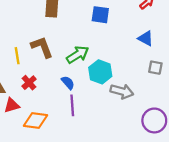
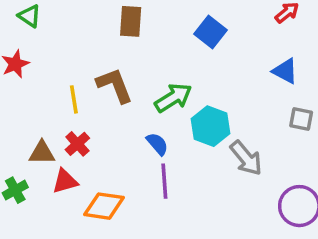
blue square: (100, 15) -> (211, 32), turned 30
red cross: (29, 83) -> (77, 144), moved
gray arrow: (122, 91) -> (246, 158), turned 35

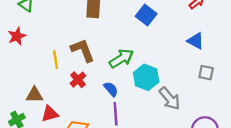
red cross: (77, 144) -> (78, 80), moved

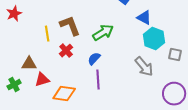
blue triangle: (196, 41) -> (144, 18), moved
gray square: (206, 73) -> (175, 55), moved
cyan hexagon: (146, 77) -> (154, 39), moved
blue semicircle: (111, 89) -> (94, 59), turned -96

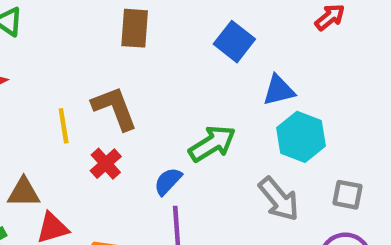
blue triangle: (144, 18) -> (279, 90), turned -42
green arrow: (103, 33) -> (212, 144), moved
gray square: (175, 55) -> (348, 195), moved

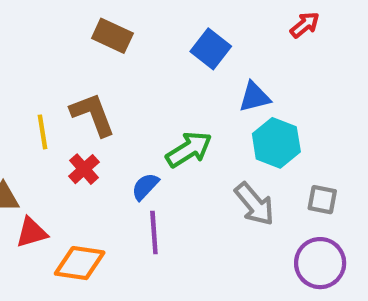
brown rectangle: (135, 28) -> (112, 36), turned -69

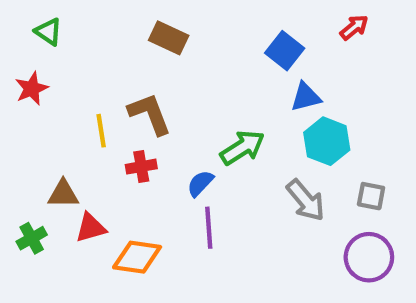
blue square: (211, 49) -> (285, 51), moved
red cross: (84, 169) -> (141, 167), turned 32

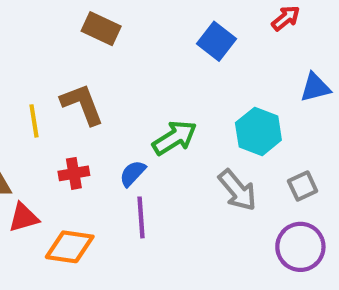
blue triangle: (306, 97) -> (315, 87), moved
red cross: (141, 167) -> (74, 173), moved
gray square: (371, 196) -> (303, 186), turned -36

